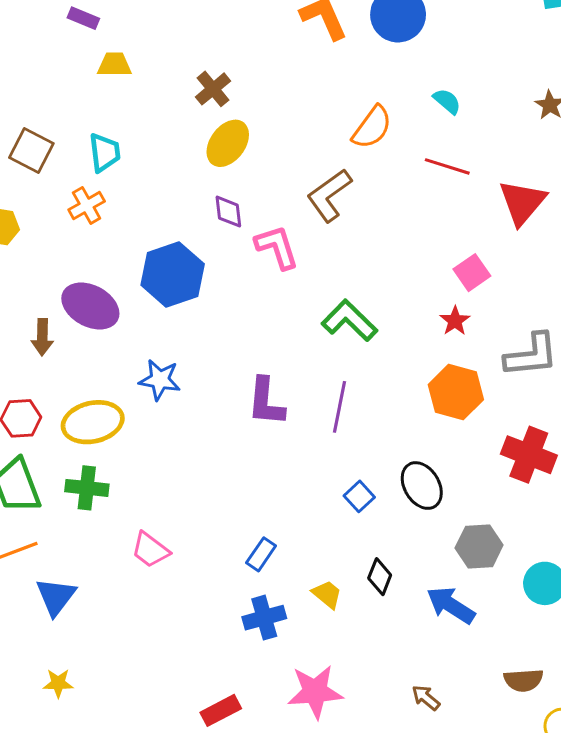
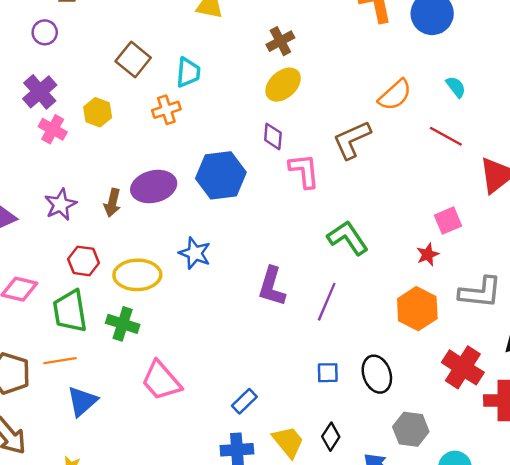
purple ellipse: (90, 306) -> (154, 187), turned -54
blue square: (359, 496) -> (328, 373), turned 30
pink trapezoid: (150, 550) -> (161, 381), size x1.4
yellow trapezoid: (327, 594) -> (288, 442), size x1.4

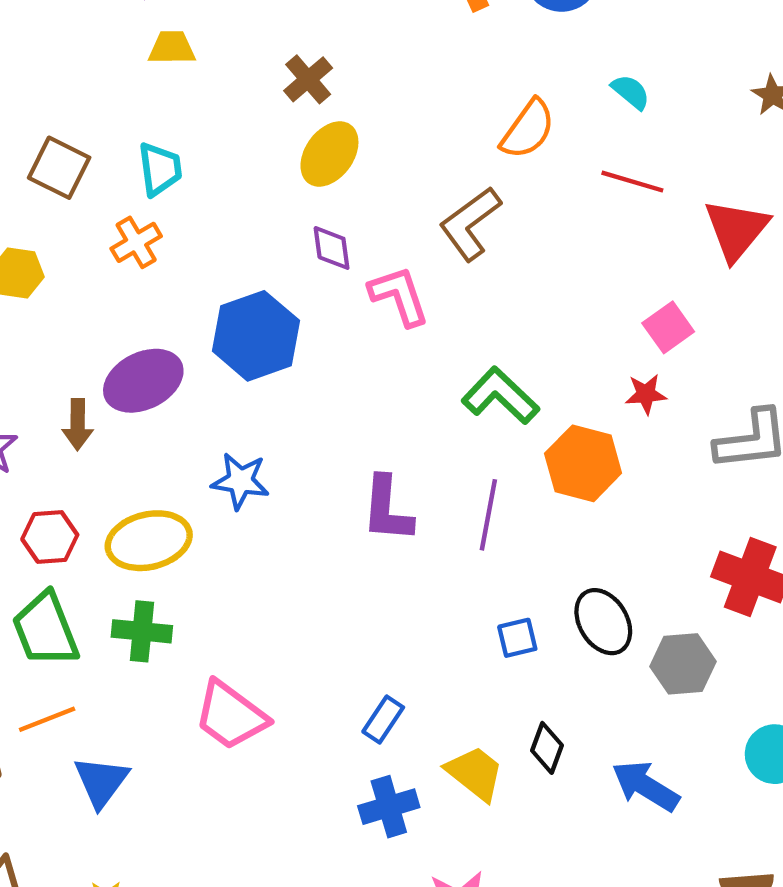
red star: (428, 254) -> (646, 394), turned 30
orange hexagon: (417, 309) -> (583, 463), moved
gray hexagon: (411, 429) -> (683, 664), moved

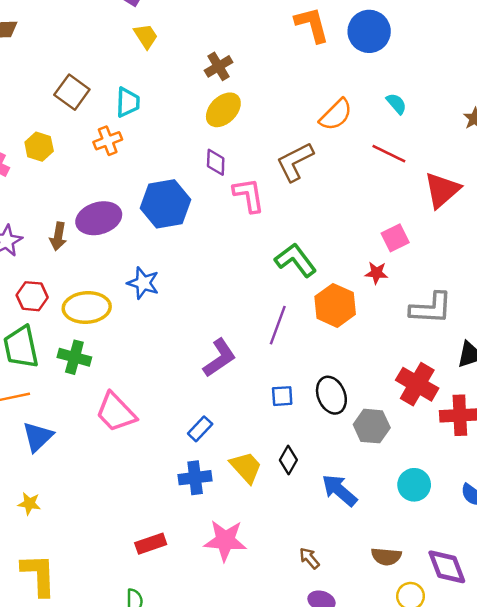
yellow trapezoid: (172, 48) -> (146, 36), turned 48
purple L-shape: (387, 509) -> (220, 358), moved, turned -138

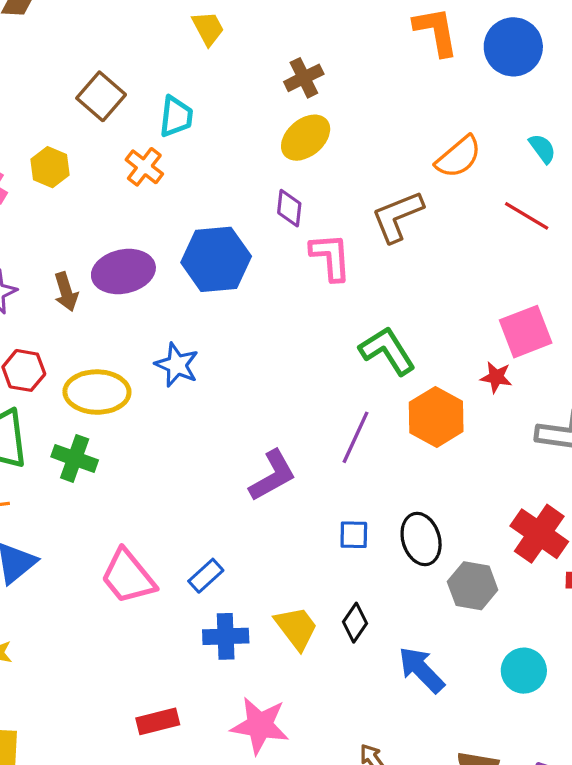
orange cross: (108, 141) -> (144, 167), turned -36
brown arrow: (58, 236) -> (66, 292), turned -32
pink square: (395, 238) -> (526, 332), size x1.4
pink trapezoid: (116, 412) -> (128, 577), moved
blue rectangle: (200, 429) -> (206, 576), moved

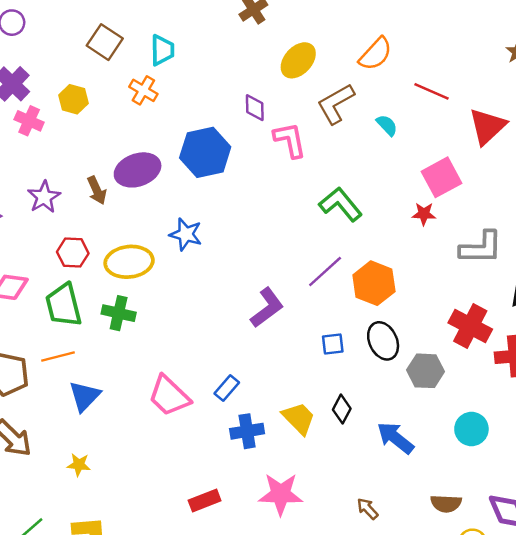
yellow ellipse: (306, 138) -> (298, 60), moved
cyan semicircle: (542, 149) -> (387, 125), moved
orange hexagon: (436, 417) -> (374, 283), moved
purple line: (356, 437) -> (325, 272), turned 30

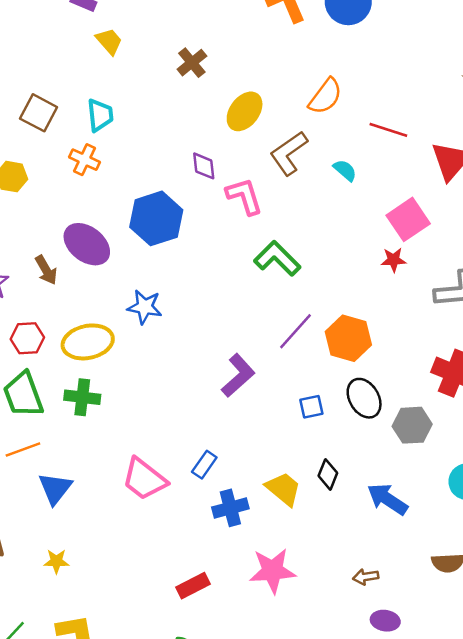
purple ellipse: (138, 170) -> (87, 244), turned 63
green L-shape: (341, 204) -> (277, 259), moved
brown arrow: (368, 509) -> (366, 577), turned -50

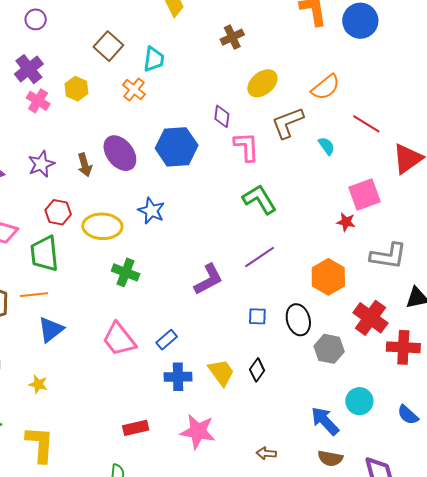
orange hexagon: (348, 338) -> (328, 277), moved
green cross: (82, 397) -> (126, 272), moved
blue arrow: (387, 499) -> (325, 421), moved

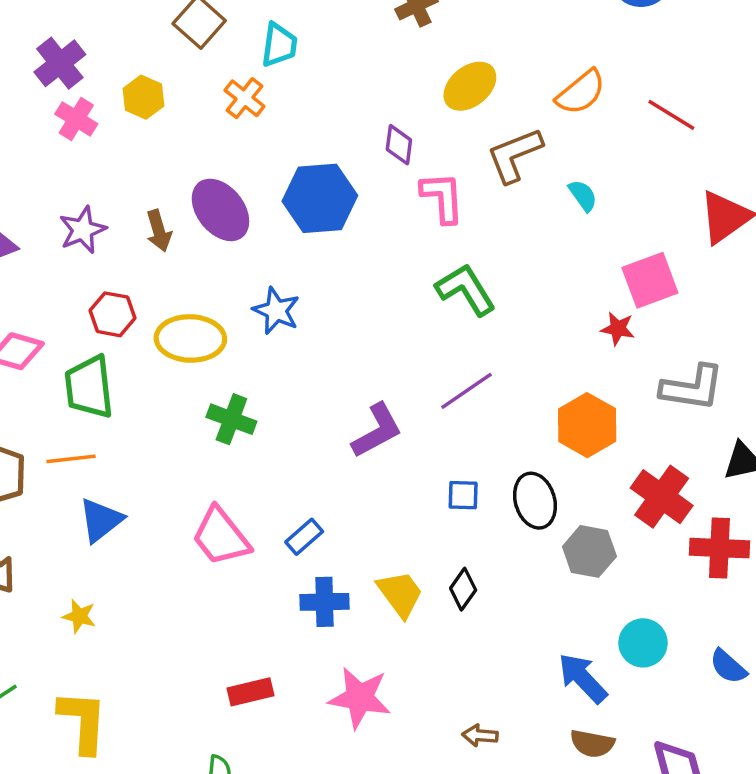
red line: (366, 124) -> (671, 115), moved

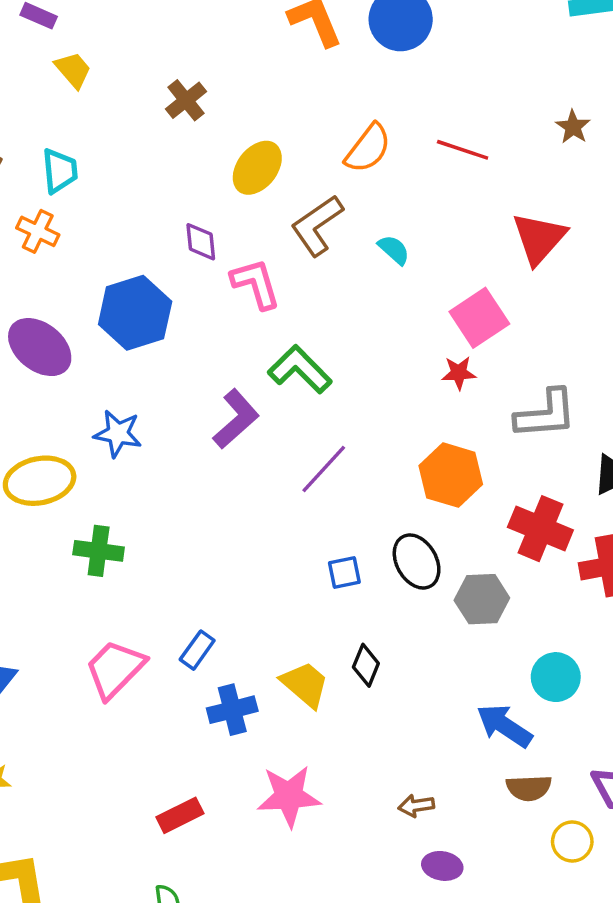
purple L-shape: (377, 431) -> (236, 419), moved
pink trapezoid: (221, 537) -> (115, 669), turned 96

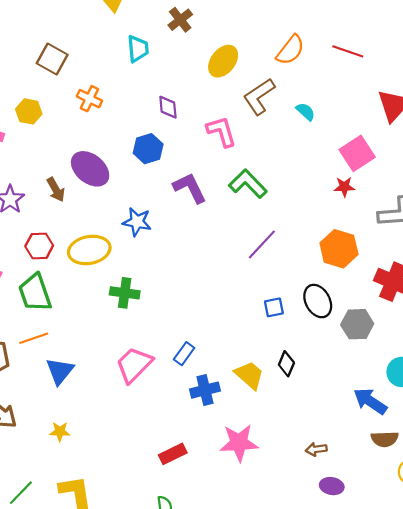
cyan trapezoid: (60, 171) -> (138, 49), moved
purple diamond: (201, 242) -> (168, 107), moved
blue hexagon: (135, 313) -> (148, 149), size x0.7
purple L-shape: (236, 419) -> (190, 188), moved, turned -75

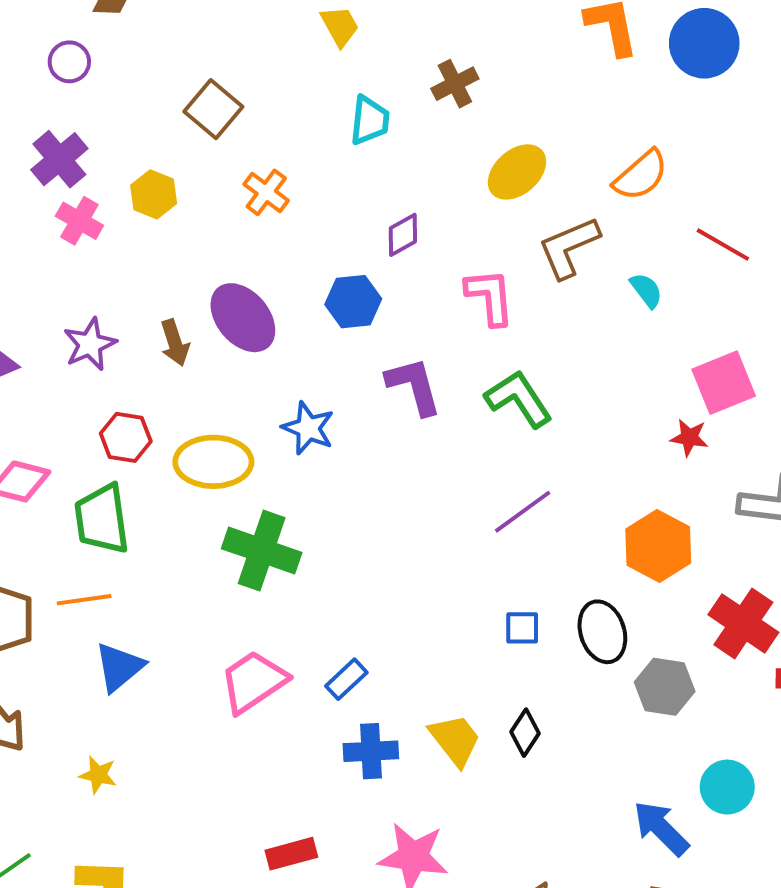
red line: (348, 51) -> (723, 245), moved
purple diamond: (168, 107) -> (403, 235), turned 55
green cross: (125, 293) -> (262, 551), size x1.4

